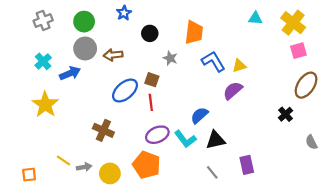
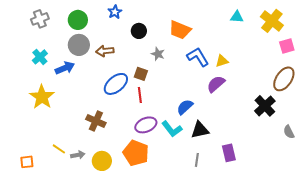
orange trapezoid: (194, 32) -> (180, 30), turned 105
pink square: (298, 51) -> (287, 46), moved
black cross: (286, 114) -> (265, 106), size x1.5
gray line: (212, 172) -> (197, 160), turned 48

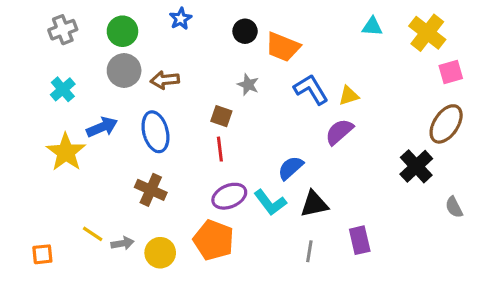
black circle: (139, 31) -> (245, 31), moved
blue arrow: (65, 68) -> (102, 127), moved
blue ellipse: (116, 84) -> (155, 132), moved, turned -65

